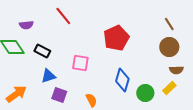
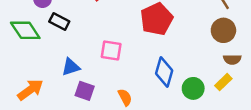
black rectangle: (42, 51) -> (59, 22), moved

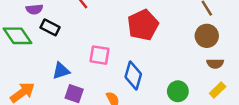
blue diamond: (164, 72) -> (133, 76), moved
yellow rectangle: (223, 82) -> (218, 90), moved

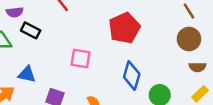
blue triangle: (61, 71) -> (27, 74), moved, turned 30
blue diamond: (133, 76) -> (132, 76), moved

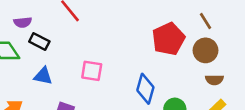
red pentagon: (124, 28) -> (168, 39), moved
blue triangle: (27, 74) -> (43, 76), moved

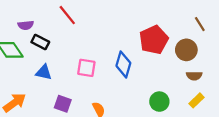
brown line: (206, 21) -> (200, 24), moved
blue diamond: (145, 89) -> (123, 64), moved

